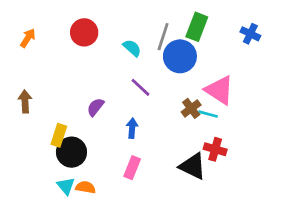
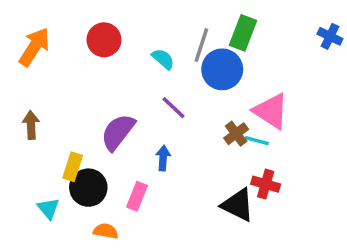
blue cross: (250, 34) -> (330, 36), moved
orange arrow: (28, 38) -> (34, 47), size x1.6
purple semicircle: (95, 107) -> (118, 132), size x1.6
pink rectangle: (132, 168) -> (137, 196), moved
cyan triangle: (66, 186) -> (48, 208), moved

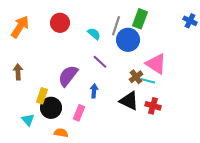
black triangle: (238, 205) -> (129, 101), moved

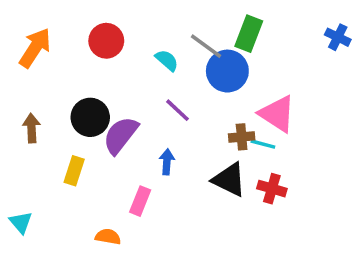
gray line: (116, 26) -> (206, 46), turned -72
brown cross: (136, 77) -> (242, 137), turned 32
black circle: (51, 108) -> (90, 117), moved
cyan triangle: (28, 120) -> (21, 222), moved

